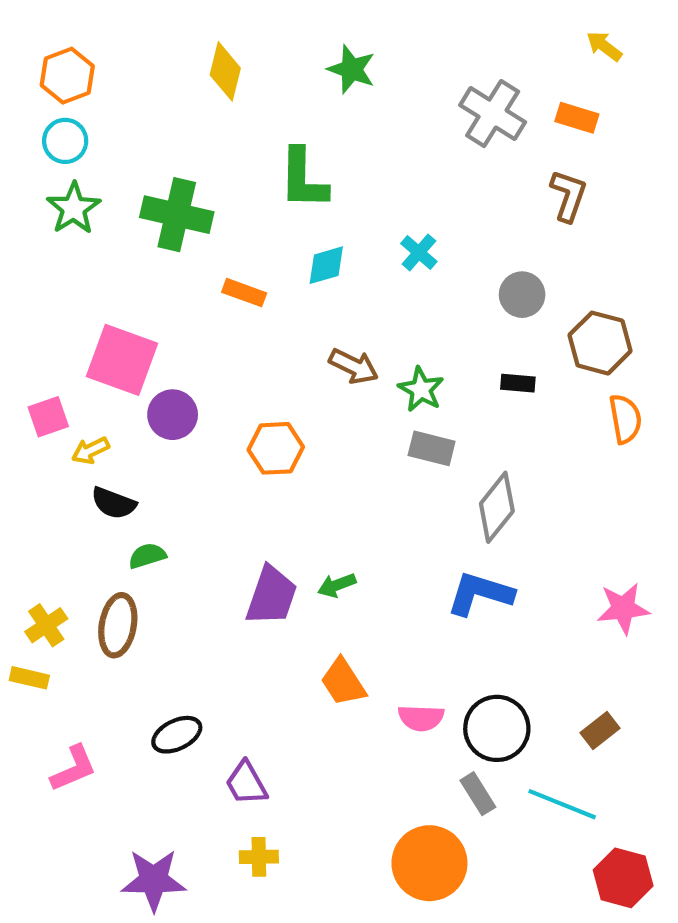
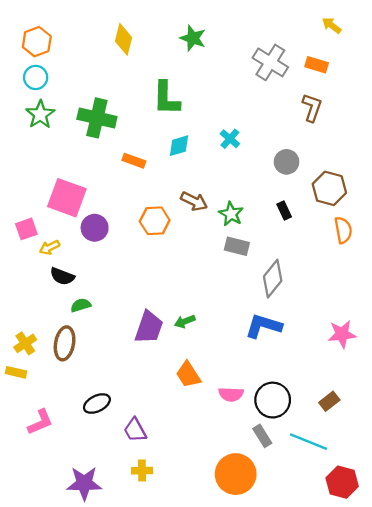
black rectangle: (518, 383) -> (284, 210), turned 60
orange hexagon: (276, 448) -> (155, 221), moved

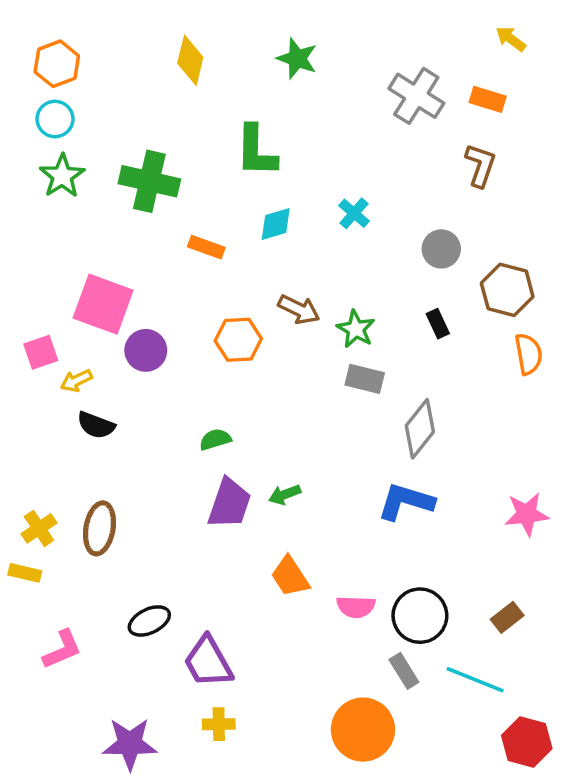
green semicircle: (81, 305) -> (215, 439), moved
purple trapezoid: (135, 430) -> (208, 662), size x1.4

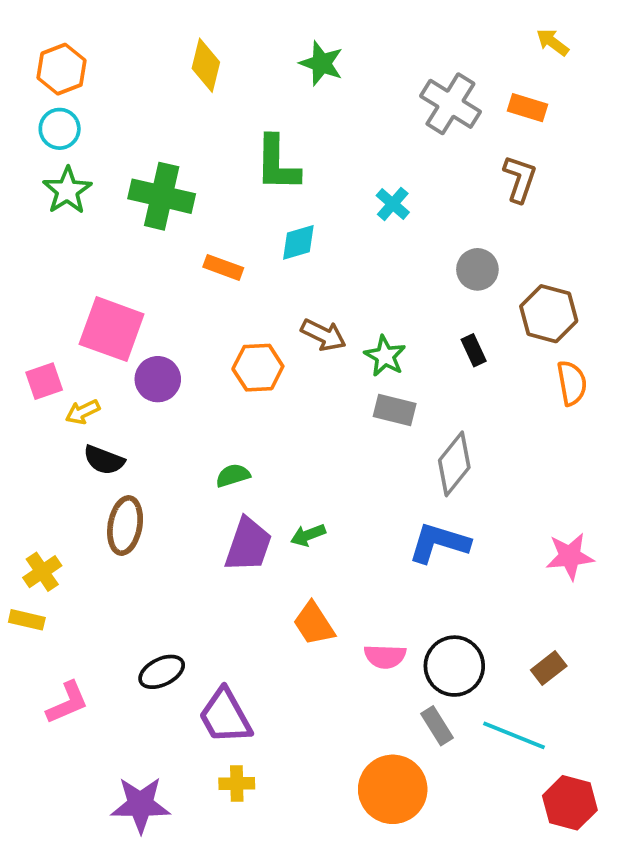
cyan cross: (354, 213) -> (393, 204), moved
brown ellipse: (100, 528) -> (125, 526), moved

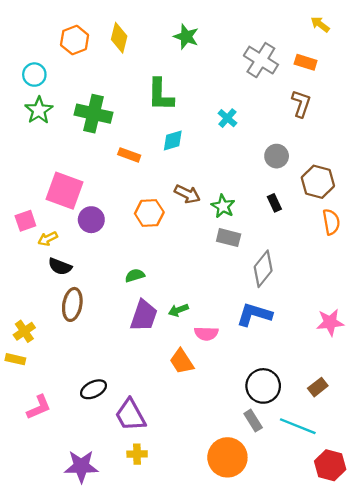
orange hexagon: (62, 69) -> (75, 40), moved
pink semicircle: (385, 656) -> (206, 334), moved

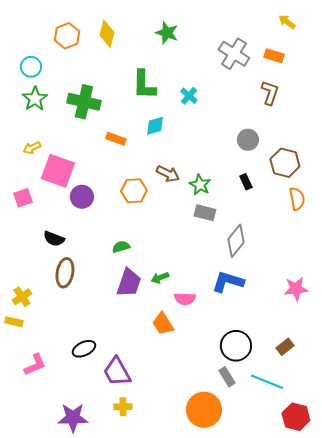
cyan cross: (227, 118) -> (189, 96), moved
yellow arrow: (48, 239) -> (32, 148), moved

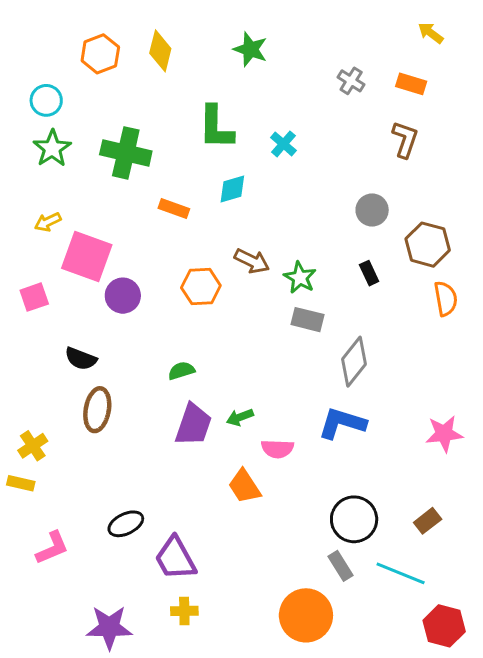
gray cross: (234, 54) -> (351, 81), size x0.6

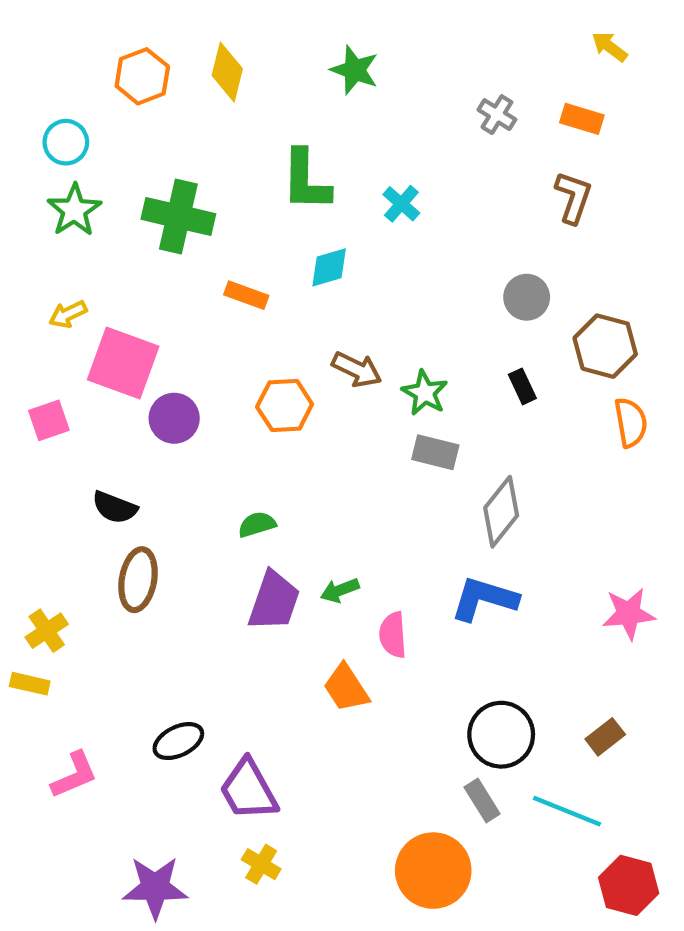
pink semicircle: (277, 449) -> (393, 635), turned 84
yellow cross: (184, 611) -> (261, 864), turned 32

